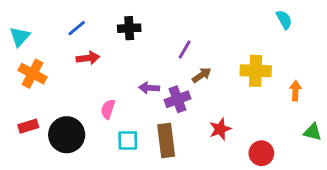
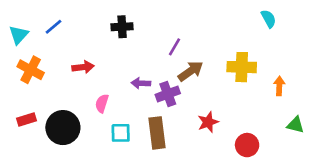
blue line: (77, 28) -> (53, 27), moved
red arrow: (88, 58) -> (83, 67), moved
brown arrow: (202, 75) -> (191, 71), size x1.4

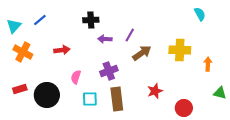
purple arrow: (141, 83) -> (105, 39), moved
purple cross: (168, 94) -> (109, 71), moved

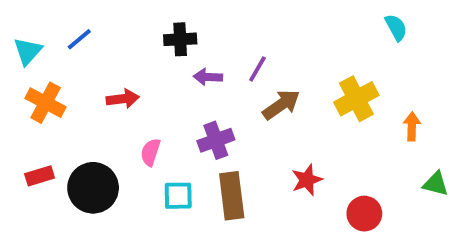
yellow cross: (180, 50) -> (356, 99), turned -30

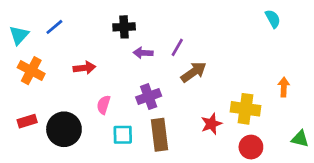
yellow cross: (356, 99) -> (246, 109), moved, turned 36
green triangle: (436, 184) -> (300, 139), moved

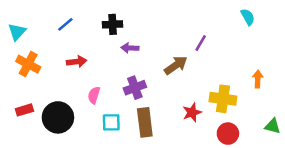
blue line: (54, 27) -> (65, 24), moved
purple line: (177, 47) -> (201, 43), moved

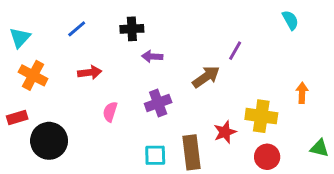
red rectangle: (24, 110) -> (17, 118), moved
black circle: (58, 117) -> (49, 141), moved
cyan square: (111, 122) -> (155, 155), moved
brown rectangle: (145, 122) -> (191, 152), moved

